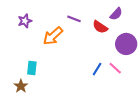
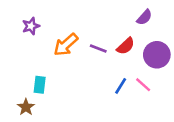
purple line: (74, 19) -> (98, 49), moved
red semicircle: (100, 27) -> (126, 46), moved, turned -77

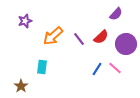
purple line: (98, 49) -> (79, 39), turned 32
cyan rectangle: (40, 85) -> (42, 67), moved

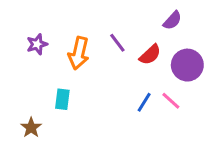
purple star: (25, 21) -> (37, 44), moved
orange arrow: (53, 36) -> (79, 53), turned -35
purple line: (79, 39) -> (117, 43), moved

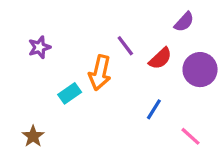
orange arrow: (79, 53) -> (100, 73), moved
cyan rectangle: (62, 99) -> (70, 93), moved, turned 48
pink line: (171, 101) -> (190, 136), moved

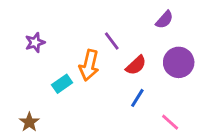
red semicircle: (160, 58) -> (136, 65), moved

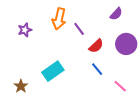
orange arrow: (89, 65) -> (59, 19), moved
cyan rectangle: (62, 84) -> (53, 71), moved, size x1.5
blue line: (137, 98) -> (97, 69), turned -72

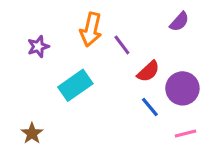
purple circle: (126, 44) -> (182, 88), moved
cyan rectangle: (53, 71) -> (75, 85), moved
pink line: (120, 86) -> (186, 133), turned -56

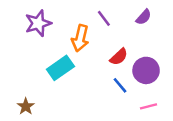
orange arrow: (91, 29) -> (80, 38), moved
purple line: (122, 45) -> (104, 18), moved
purple star: (38, 47) -> (38, 23), moved, size x1.5

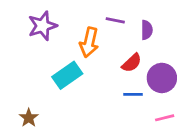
purple semicircle: (144, 17) -> (147, 30), moved, turned -42
purple line: (104, 18) -> (115, 20), turned -42
blue line: (120, 85) -> (133, 94), turned -49

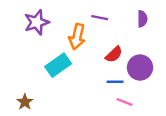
purple semicircle: (147, 30) -> (142, 19), moved
pink line: (165, 118) -> (125, 102), moved, turned 35

